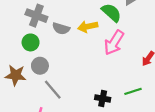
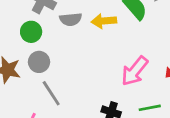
gray semicircle: (61, 29) -> (71, 19), turned -30
pink arrow: (114, 43) -> (135, 71), moved

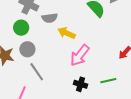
yellow arrow: (104, 21) -> (67, 33), moved, turned 30
pink arrow: (135, 71) -> (80, 55), moved

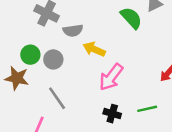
green circle: (21, 28) -> (30, 55), moved
gray circle: (27, 49) -> (53, 59), moved

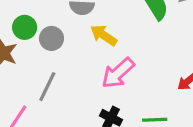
gray line: (57, 98) -> (47, 87), turned 50

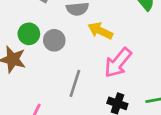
gray line: (47, 87) -> (75, 83), moved

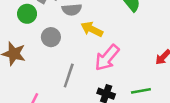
green circle: (29, 34) -> (27, 14), moved

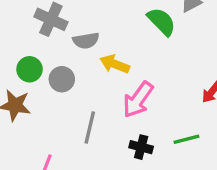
green circle: (27, 14) -> (30, 69), moved

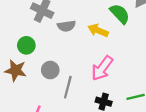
yellow arrow: (115, 64) -> (98, 30), moved
gray circle: (62, 79) -> (50, 70), moved

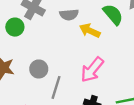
gray semicircle: (66, 26) -> (69, 15), moved
green circle: (26, 45) -> (15, 27), moved

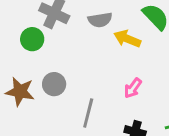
gray circle: (39, 69) -> (54, 84), moved
pink arrow: (92, 70) -> (133, 88), size x0.6

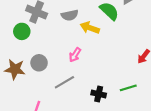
pink arrow: (133, 88) -> (75, 55), moved
gray line: (88, 113) -> (64, 82), turned 48

